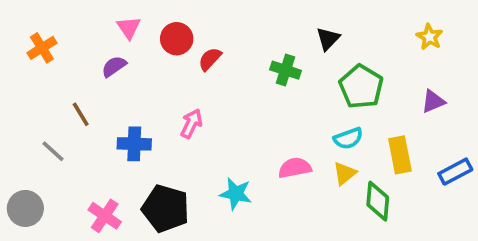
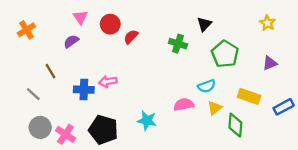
pink arrow: (191, 124) -> (108, 82), moved, turned -126
cyan semicircle: (348, 138) -> (207, 86), moved
yellow rectangle: (400, 155) -> (249, 96), turned -60
gray circle: (25, 208) -> (40, 127), moved

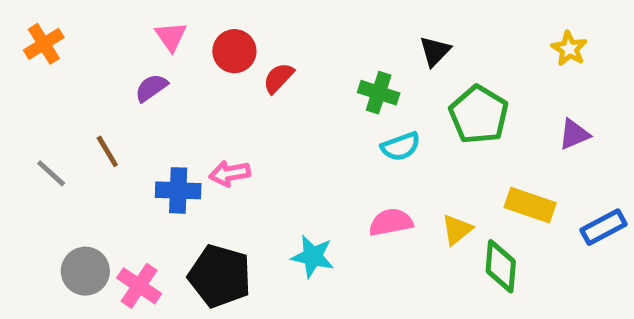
orange cross: (26, 30) -> (44, 44), moved
cyan semicircle: (207, 86) -> (401, 146), moved
gray line: (33, 94) -> (51, 173), moved

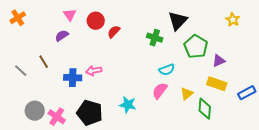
black triangle: (435, 51) -> (178, 21), size x1.5
purple triangle: (574, 134) -> (219, 61), moved
cyan semicircle: (401, 146) -> (167, 70), moved
pink semicircle: (391, 222) -> (160, 91), turned -42

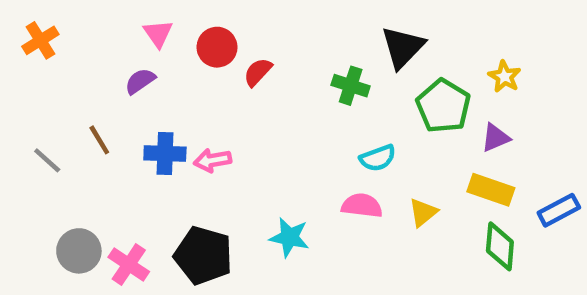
yellow star: (233, 20) -> (505, 77), moved
blue cross: (73, 78) -> (165, 154), moved
pink semicircle: (160, 91) -> (362, 206), turned 60
green diamond: (205, 109) -> (500, 246), moved

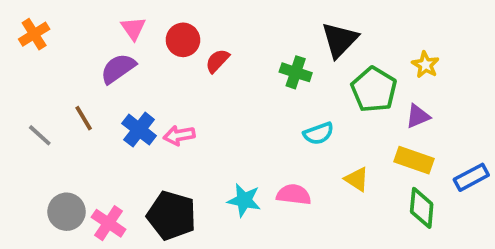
purple semicircle: (140, 81) -> (118, 69), size x1.4
blue cross: (165, 154) -> (139, 130), turned 36
pink semicircle: (362, 206) -> (294, 195), moved
yellow triangle: (423, 212) -> (357, 179), turned -48

